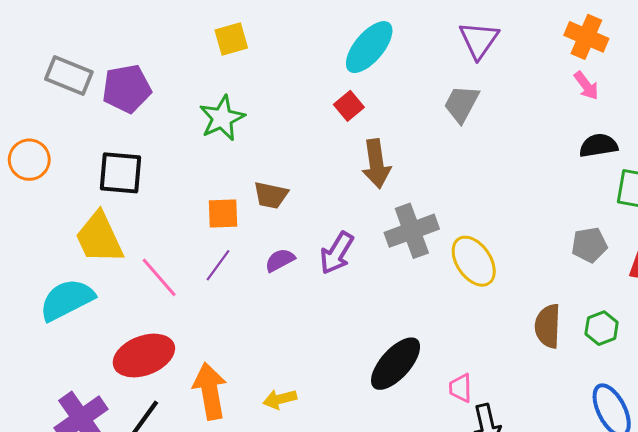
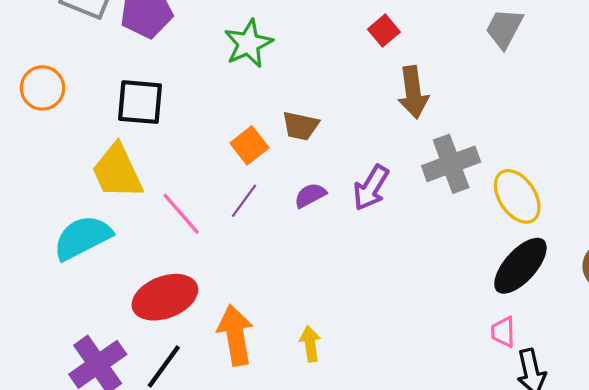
orange square: (223, 213) -> (249, 145), turned -36
black ellipse: (396, 364) -> (520, 266), moved
yellow arrow: (280, 399) -> (310, 344), turned 96

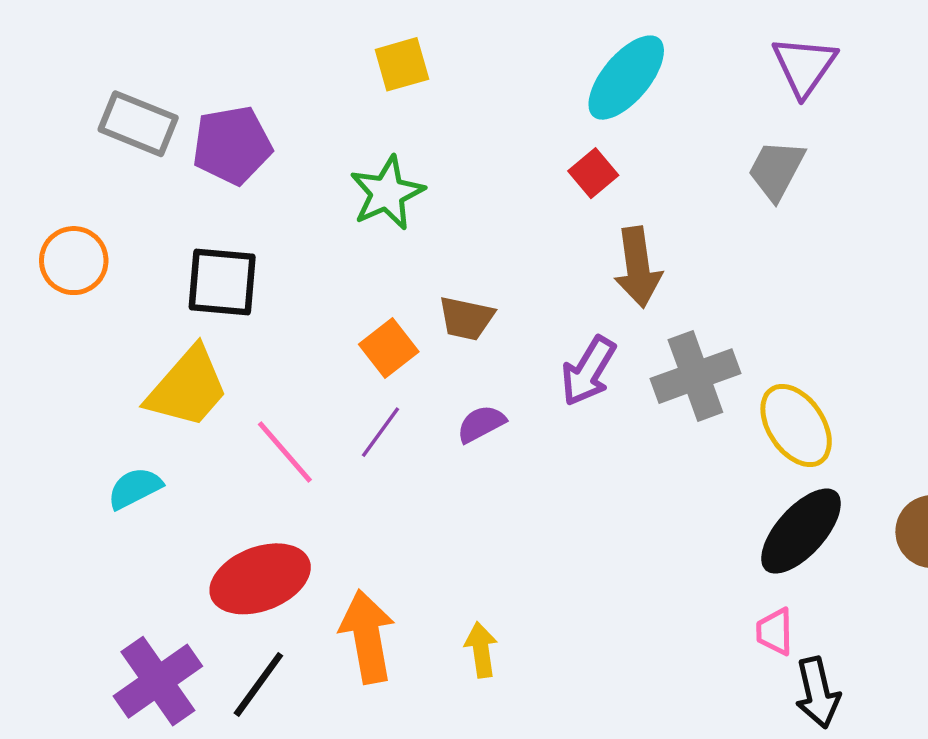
yellow trapezoid: (117, 171) -> (188, 388), turned -114
purple arrow: (371, 188) -> (588, 371), moved
cyan semicircle: (83, 238) -> (135, 488), size x0.6

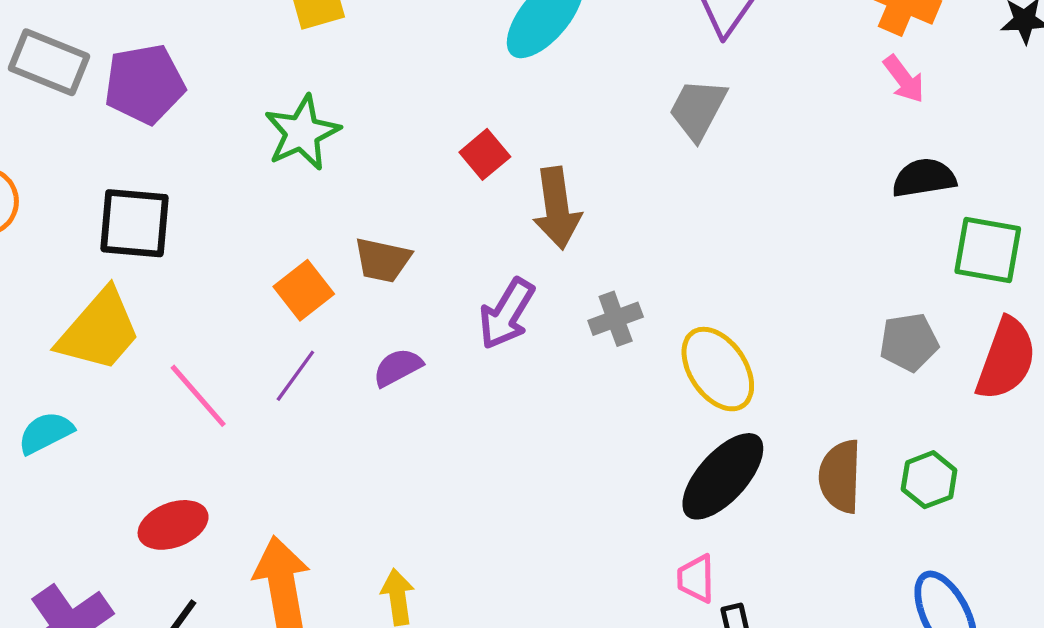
red square: (593, 173) -> (485, 154), moved
gray cross: (695, 376) -> (616, 319), size x0.6
red ellipse: (260, 579) -> (173, 525), size x0.7

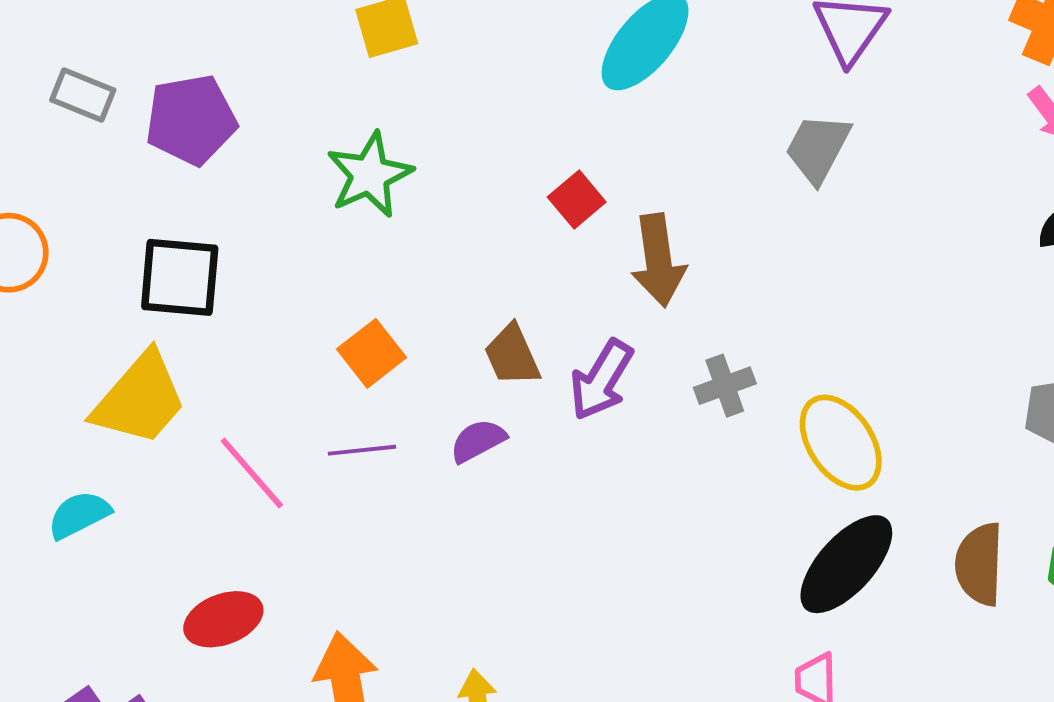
gray rectangle: (49, 62) -> (83, 95), size x0.7
brown trapezoid: (383, 260) -> (512, 355), moved, turned 54
purple line: (295, 376) -> (362, 450), turned 48

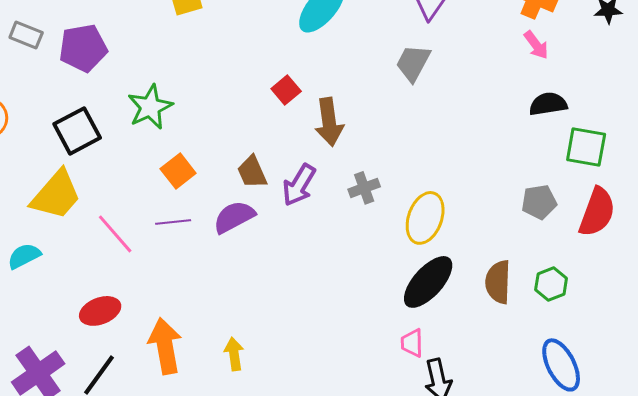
green star: (370, 175) -> (150, 107), moved
black square: (180, 277) -> (77, 131), turned -33
purple semicircle: (478, 441) -> (234, 217), size x1.4
yellow ellipse: (841, 443) -> (425, 218), turned 54

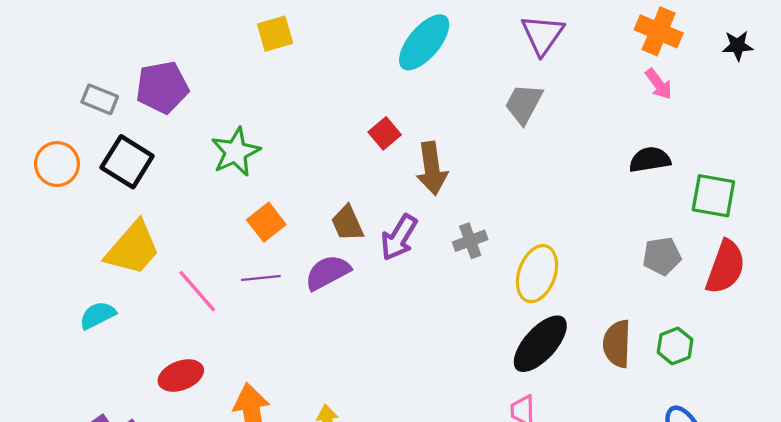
gray rectangle: (26, 35) -> (100, 99), moved
black semicircle: (548, 104) -> (650, 160), moved
black square: (77, 131) -> (127, 162), moved, turned -30

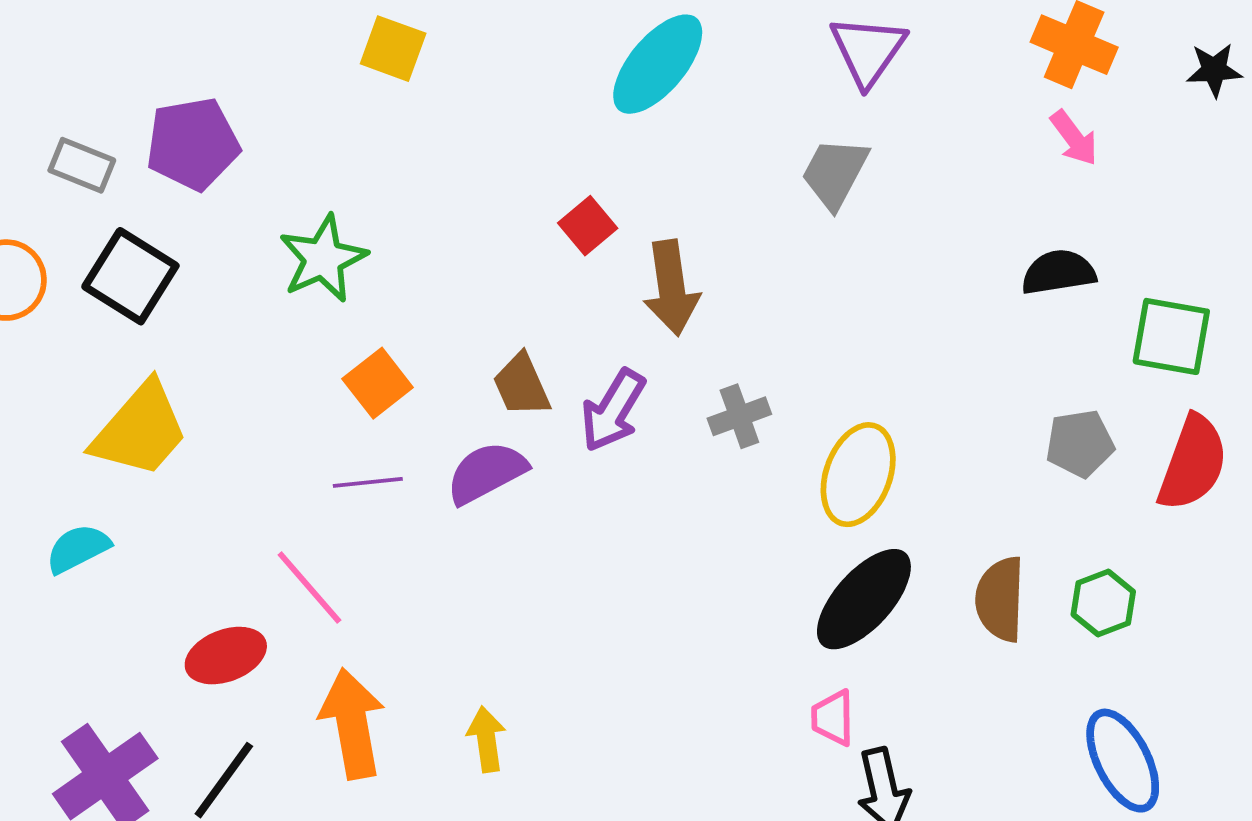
yellow square: (275, 34) -> (393, 49), turned 36
pink line: (197, 291) -> (309, 587), moved

